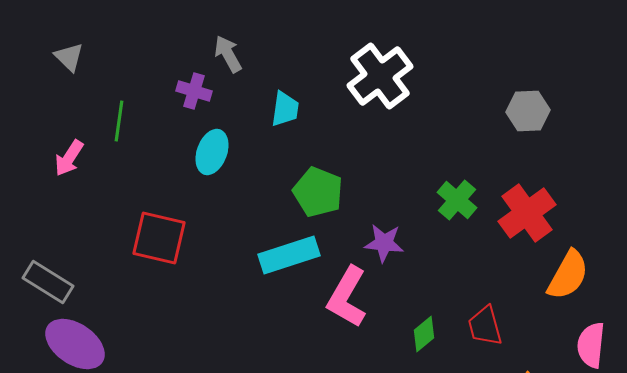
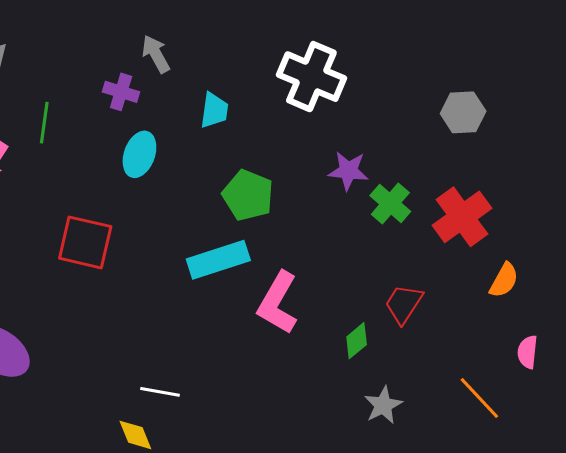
white cross: (380, 76) -> (311, 77), turned -30
purple star: (384, 243) -> (348, 171), moved
orange semicircle: (568, 275) -> (504, 280), size x0.7
red trapezoid: (485, 326) -> (404, 304), moved, turned 48
pink semicircle: (591, 345) -> (528, 352), size x0.7

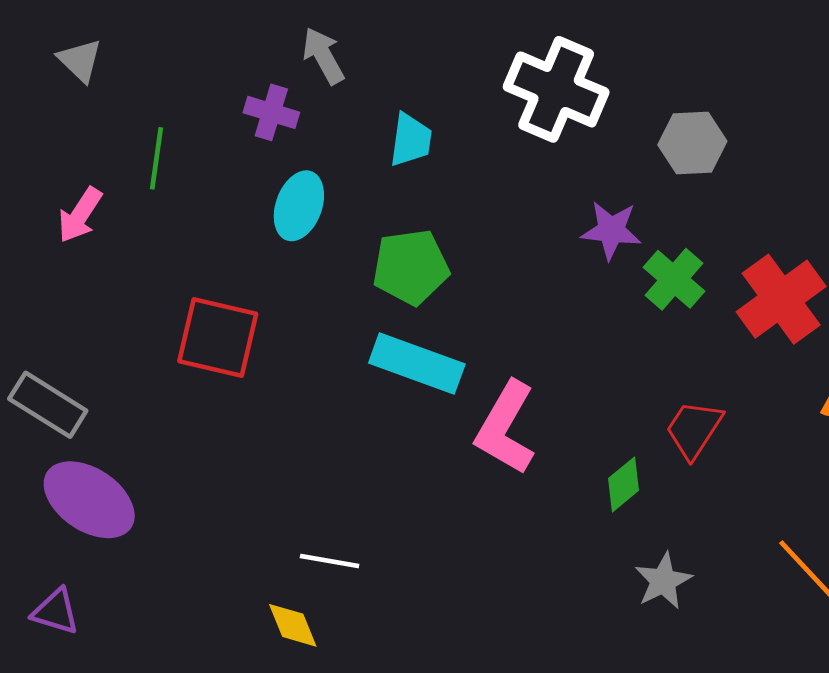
gray hexagon: (463, 112) -> (692, 143), moved
green pentagon: (248, 195) -> (411, 267), moved, turned -30
cyan rectangle: (218, 260) -> (417, 363), turned 38

